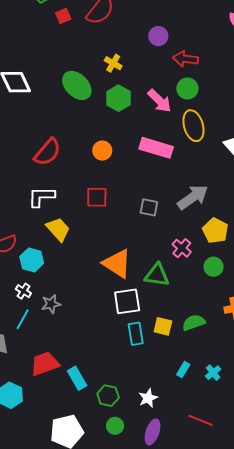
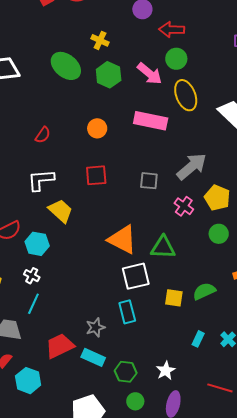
red semicircle: (48, 152) -> (43, 135), size x0.6
pink cross: (182, 248) -> (184, 206), moved
gray star: (51, 304) -> (95, 327), moved
cyan rectangle: (136, 334) -> (127, 312), moved
cyan rectangle: (77, 378) -> (93, 357), turned -30

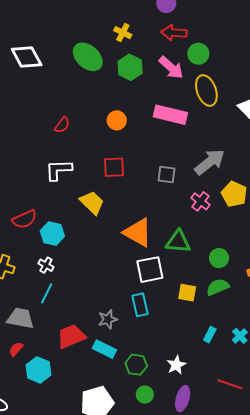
red arrow: (172, 30) -> (174, 33), moved
yellow trapezoid: (61, 211) -> (92, 203), moved
green circle: (219, 234) -> (219, 258), moved

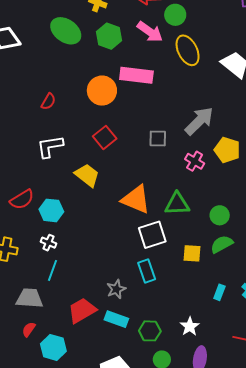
pink rectangle: (170, 115) -> (136, 75), moved
orange circle: (117, 120) -> (102, 91), size x1.5
red square: (114, 167) -> (105, 137), turned -30

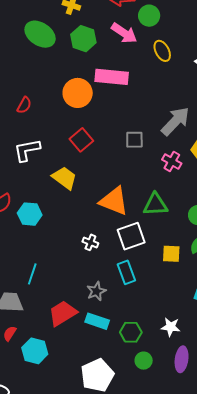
yellow ellipse: (188, 50) -> (162, 51), size x0.7
white cross: (48, 243) -> (90, 242), moved
white star: (190, 326) -> (171, 327), turned -30

